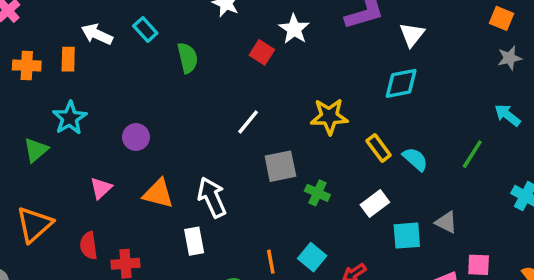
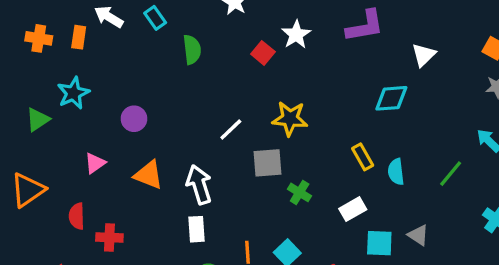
white triangle: (412, 35) -> (424, 55), moved
yellow star: (329, 116) -> (290, 119), moved
white line: (248, 122) -> (231, 130), moved
cyan semicircle: (415, 159) -> (396, 172), turned -145
white rectangle: (194, 241) -> (197, 229), moved

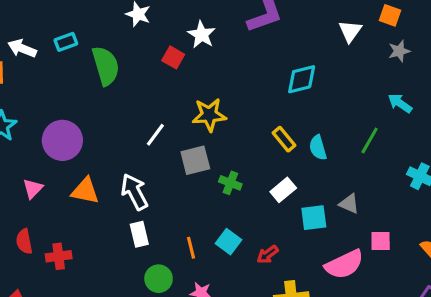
cyan rectangle: (155, 18) -> (66, 42), turned -65
green semicircle: (192, 50) -> (106, 66), size x1.4
white triangle: (424, 55) -> (350, 31), moved
purple circle: (134, 119) -> (62, 140), size x1.6

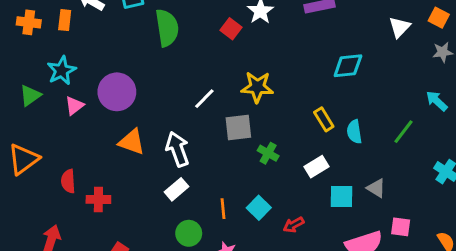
pink triangle: (33, 189) -> (74, 106), moved
white rectangle: (139, 234) -> (176, 189), turned 55

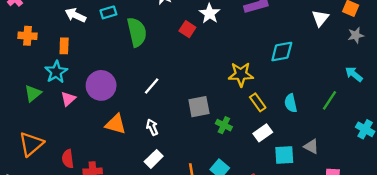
orange rectangle: (65, 20) -> (64, 46), moved
yellow star: (257, 87) -> (241, 74), moved
white line: (204, 99) -> (152, 86), moved
yellow rectangle: (324, 119) -> (258, 102), moved
white arrow: (177, 149) -> (152, 127), size x0.6

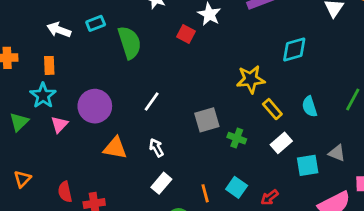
orange triangle: (31, 144) -> (22, 179), size x0.6

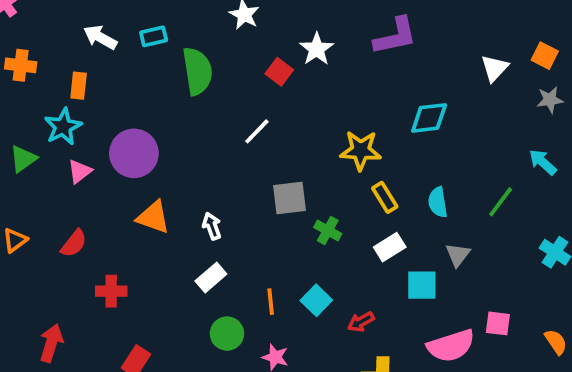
white line: (152, 102) -> (257, 131), moved
gray triangle: (337, 153) -> (458, 255), moved, turned 36
red semicircle: (65, 192) -> (74, 243), moved, turned -138

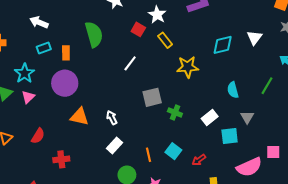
cyan rectangle: (154, 36) -> (44, 48), moved
white triangle: (495, 68) -> (254, 38), moved
orange rectangle: (79, 86) -> (66, 53), moved
pink triangle: (80, 171) -> (28, 97), moved
yellow rectangle: (385, 197) -> (165, 40), moved

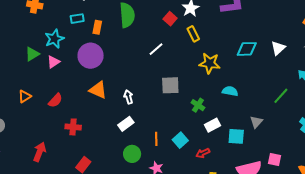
cyan semicircle: (233, 90) -> (230, 91), moved, turned 105
green cross: (175, 112) -> (198, 105), moved
white rectangle: (210, 118) -> (212, 125), moved

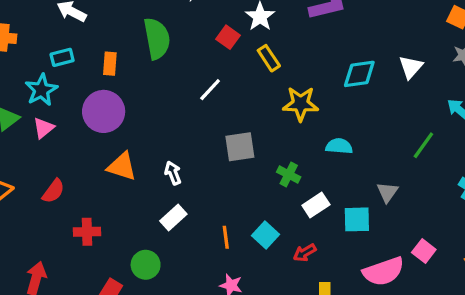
cyan rectangle: (77, 19) -> (62, 57), moved
green circle: (132, 154) -> (146, 265), moved
pink square: (275, 160) -> (424, 251), turned 32

